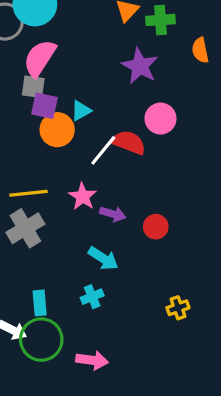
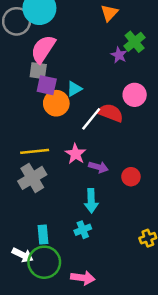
green cross: (161, 20) -> (135, 42), moved, turned -35
purple star: (140, 66) -> (119, 55), size x0.6
cyan arrow: (103, 258) -> (91, 201), turned 55

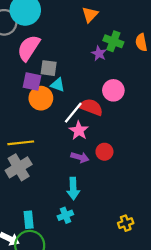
green cross: (135, 42) -> (113, 41), turned -30
gray square: (38, 71) -> (49, 68), moved
cyan triangle: (74, 89) -> (58, 85), turned 48
pink star: (76, 154) -> (79, 131), moved
red circle: (131, 177) -> (104, 152), moved

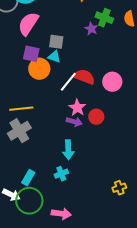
gray square: (49, 68) -> (56, 42), moved
pink circle: (113, 90) -> (112, 82), moved
pink star: (79, 131) -> (77, 108), moved
cyan rectangle: (29, 220) -> (28, 178), turned 35
yellow cross: (126, 223) -> (119, 188), moved

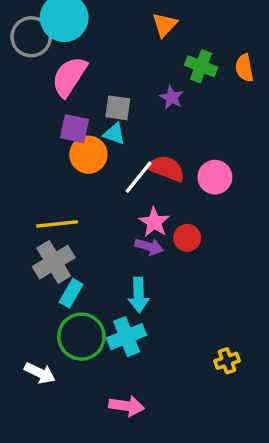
purple star: (91, 29) -> (172, 97), moved
cyan cross: (61, 174) -> (127, 337), size x1.5
cyan rectangle: (28, 178) -> (71, 293), moved
green circle: (29, 201) -> (81, 337), moved

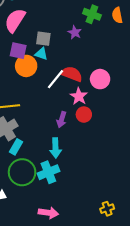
pink star: (154, 222) -> (79, 96), moved
purple arrow: (149, 246) -> (62, 120), turned 91
yellow cross: (227, 361) -> (107, 209), moved

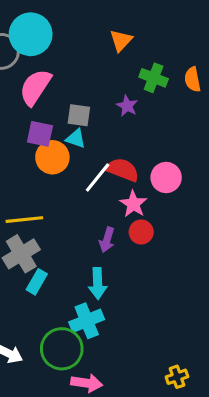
green circle: (22, 172) -> (62, 349), moved

